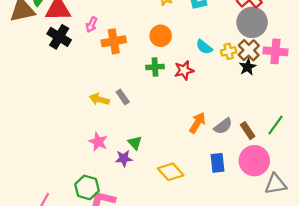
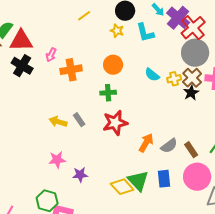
red star: (184, 70) -> (115, 123), moved, size x1.4
pink star: (98, 142) -> (57, 160), turned -30
green triangle: (135, 143) -> (138, 181), moved, size x1.6

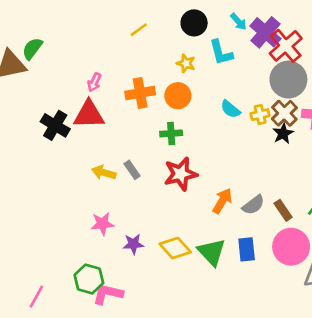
yellow star: (117, 31) -> (186, 63), moved
red triangle: (21, 41) -> (89, 115), moved
black cross: (22, 66) -> (55, 125), moved
orange cross: (71, 70) -> (140, 93), moved
yellow diamond: (122, 187) -> (175, 248), moved

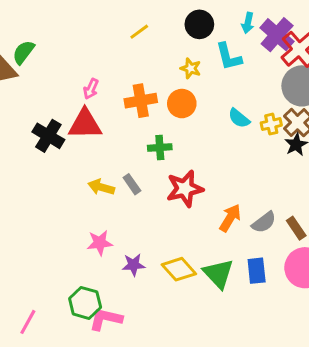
cyan arrow: (239, 22) -> (248, 23), turned 54
green cross: (171, 133) -> (160, 148), moved

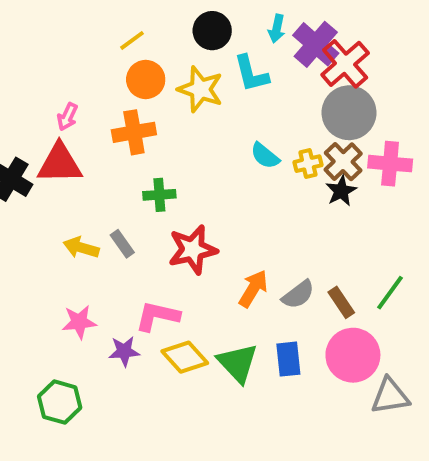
yellow star: (191, 68) -> (200, 89), size x1.6
orange circle: (182, 104) -> (146, 79), moved
pink L-shape: (106, 319) -> (157, 316), moved

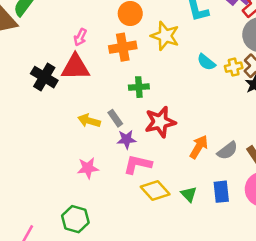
yellow star: (200, 89) -> (165, 36), moved
purple star: (124, 351) -> (126, 139), moved
green triangle: (238, 363) -> (189, 194), size x0.6

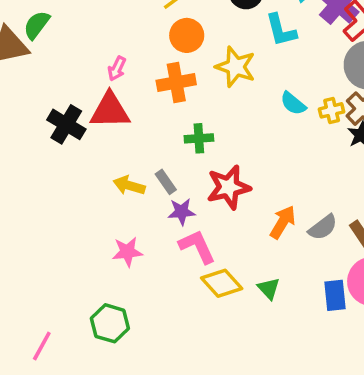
pink L-shape: (138, 164) -> (197, 247), turned 52
blue rectangle: (221, 192) -> (335, 295), moved

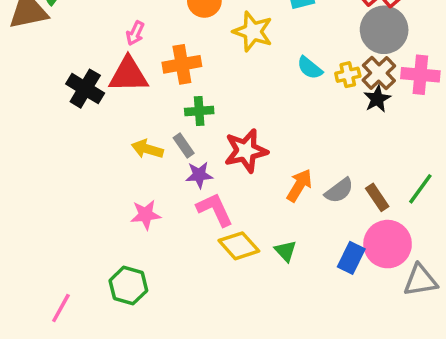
orange cross: (176, 83) -> (182, 64), moved
green cross: (199, 138) -> (199, 111), moved
blue rectangle: (335, 295) -> (351, 258), turned 32

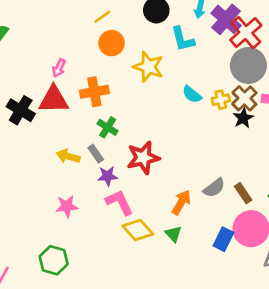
green cross: (199, 111) -> (108, 127), turned 36
orange arrow: (299, 185) -> (181, 202), moved

